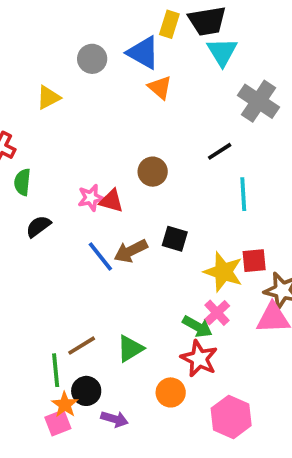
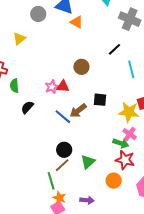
black circle: (86, 391) -> (64, 150), moved

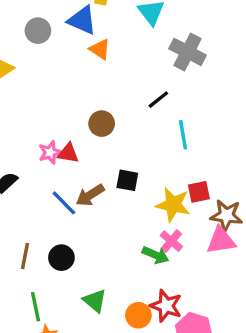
red star: (125, 160) -> (166, 306), moved
green triangle: (88, 162) -> (95, 301), moved, turned -42
brown line: (62, 165) -> (25, 256), moved, turned -42

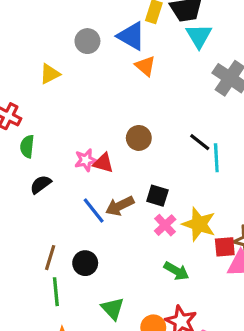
black line: (158, 100) -> (200, 142), moved, turned 70
red square: (199, 192) -> (225, 247), moved
pink cross: (171, 241) -> (165, 225), moved
green line: (36, 307) -> (56, 292), moved

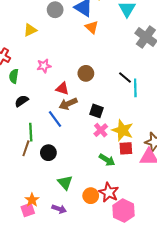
pink star: (86, 160) -> (44, 66), moved
brown arrow: (120, 206) -> (68, 104), moved
red square: (225, 247) -> (126, 148), moved
green line: (56, 292) -> (31, 132), moved

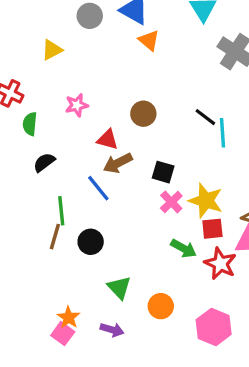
red star: (109, 192) -> (220, 264), moved
pink square: (28, 210) -> (63, 334), turned -32

